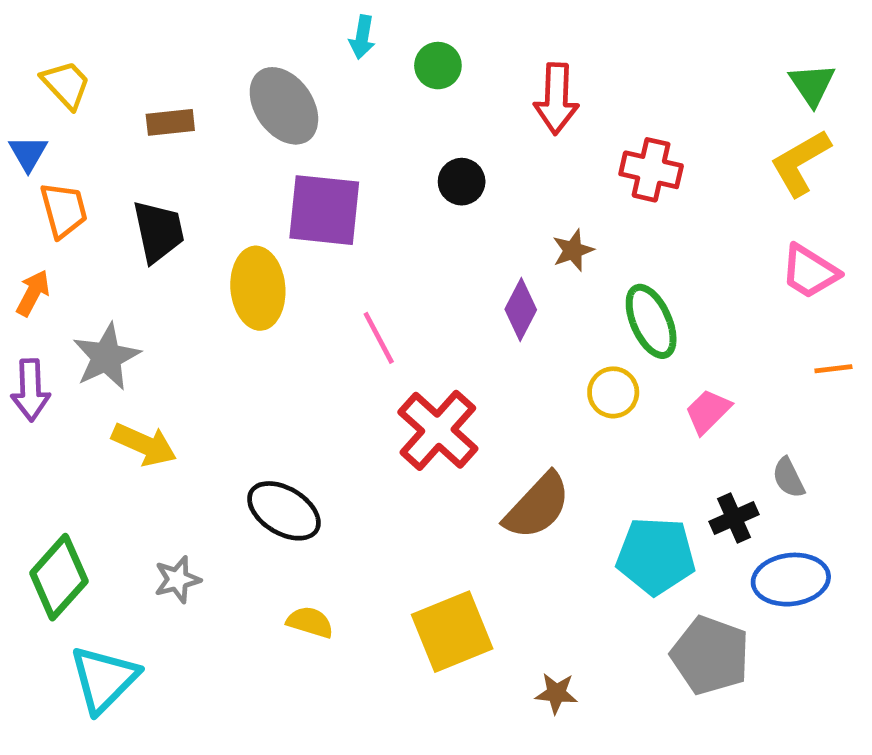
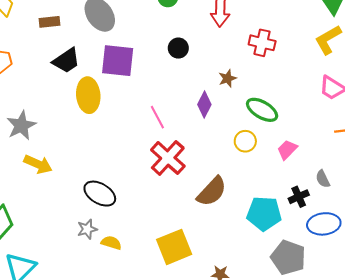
black trapezoid: (158, 231) -> (66, 61), moved, turned 68
green ellipse: (651, 321) -> (262, 110), turned -36
pink line: (379, 338) -> (157, 117), moved
gray star: (177, 580) -> (87, 229), moved

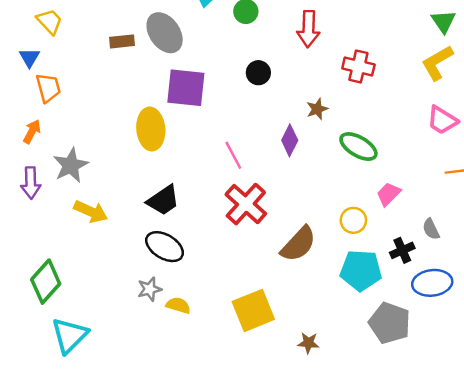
brown rectangle: (50, 22) -> (122, 41), moved
black trapezoid: (66, 61) -> (163, 200), moved
yellow circle: (245, 141) -> (353, 220), moved

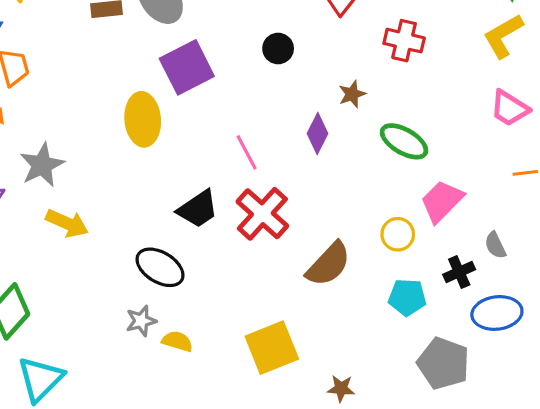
purple square: (186, 88) -> (187, 67), turned -33
pink trapezoid: (388, 194) -> (442, 201), size x1.4
black trapezoid: (163, 200) -> (198, 209), moved
cyan pentagon: (361, 270) -> (407, 297), size x0.7

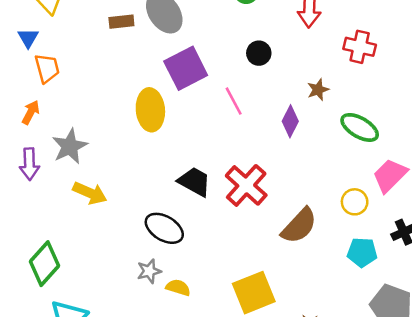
pink line: (247, 152) -> (234, 101), moved
black trapezoid: (198, 209) -> (195, 182), turned -117

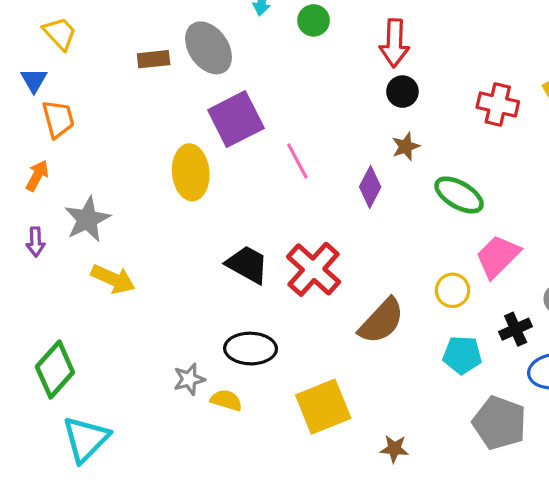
red cross: (360, 47) -> (498, 104), moved
black circle: (259, 53) -> (402, 92), moved
purple arrow: (29, 164) -> (36, 242), size x0.7
black ellipse: (164, 228) -> (251, 349), moved, turned -30

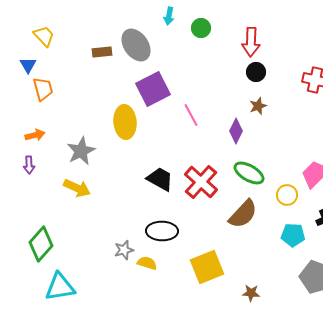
orange arrow: (37, 176) -> (35, 135), moved, turned 48
green ellipse: (459, 195) -> (249, 173), moved
gray star: (87, 219) -> (81, 151), moved
cyan triangle: (86, 439) -> (60, 287), turned 36

